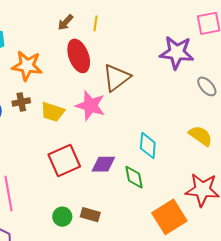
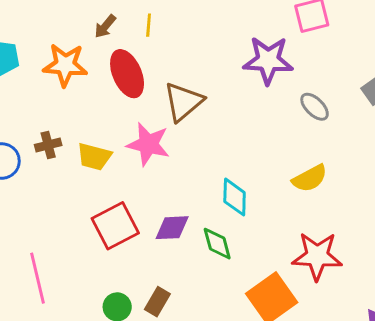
orange star: (27, 66) -> (65, 65), moved
yellow semicircle: (201, 136) -> (310, 178), turned 120
brown rectangle: (90, 215) -> (157, 302), turned -72

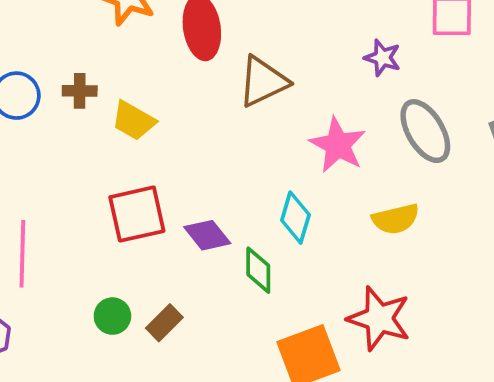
purple star: (268, 60) -> (383, 58), size x0.6
gray ellipse: (315, 107) -> (425, 131), size x1.6
pink star: (148, 144) -> (338, 145), moved
purple diamond: (172, 228) -> (207, 235), turned 39

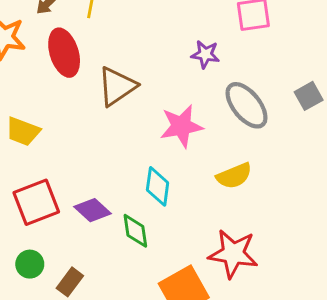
pink star: (338, 145) -> (181, 126), turned -30
green circle: (112, 316) -> (30, 264), moved

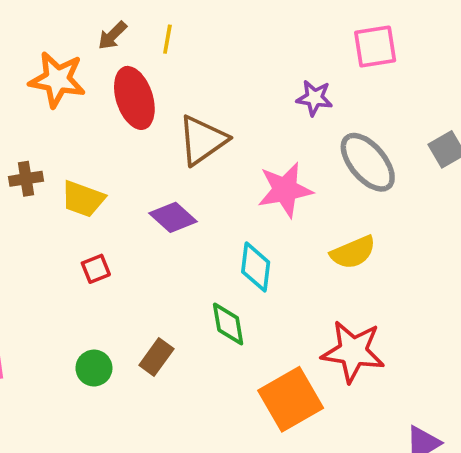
red square: (36, 202) -> (96, 269), moved, size x0.5
purple diamond: (92, 210) -> (173, 217), moved
brown rectangle: (70, 282) -> (156, 357), moved

